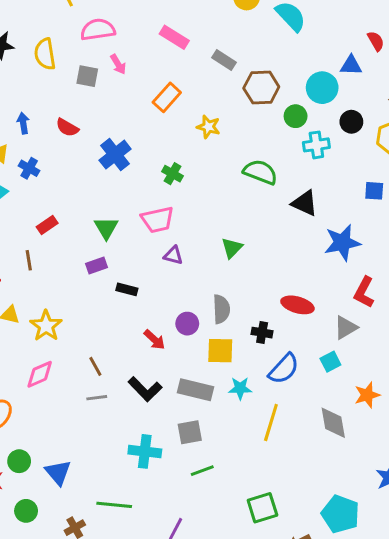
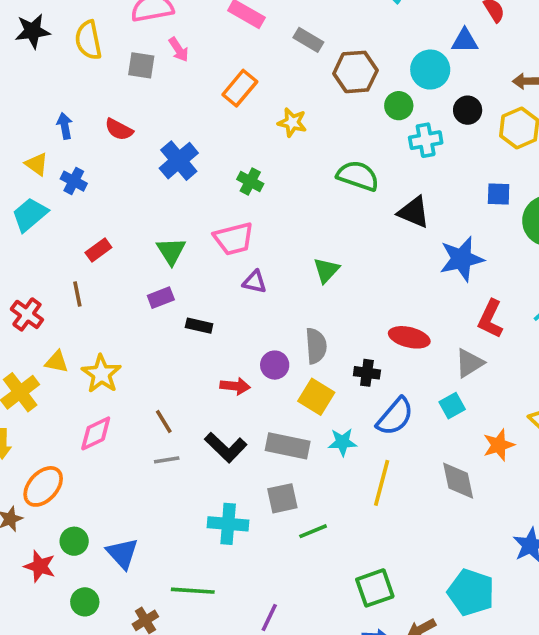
red arrow: (154, 340) -> (235, 386), turned -35
yellow square: (220, 351) -> (316, 397), turned 32
green line: (202, 471) -> (313, 531), moved

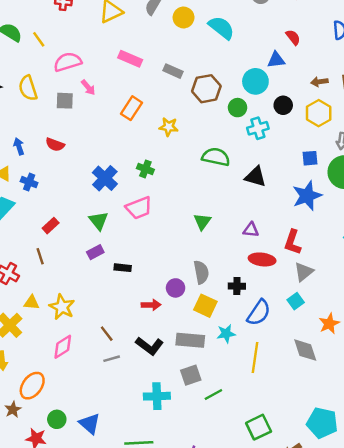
blue cross: (179, 161) -> (105, 178), moved
blue star: (462, 259) -> (307, 196), moved
purple triangle: (255, 282) -> (251, 230), moved
red L-shape: (490, 319) -> (293, 242), moved

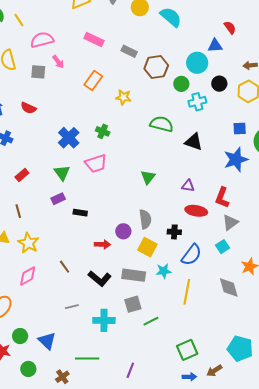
brown line: (40, 256) -> (18, 211), moved
gray line: (112, 359) -> (72, 307), moved

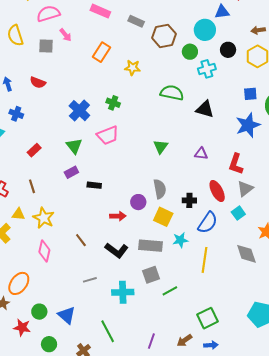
red ellipse: (196, 211) -> (217, 191), moved, turned 55
pink diamond: (28, 276) -> (44, 251), turned -45
green line: (87, 359) -> (108, 331), turned 65
brown arrow: (214, 371) -> (184, 340), moved

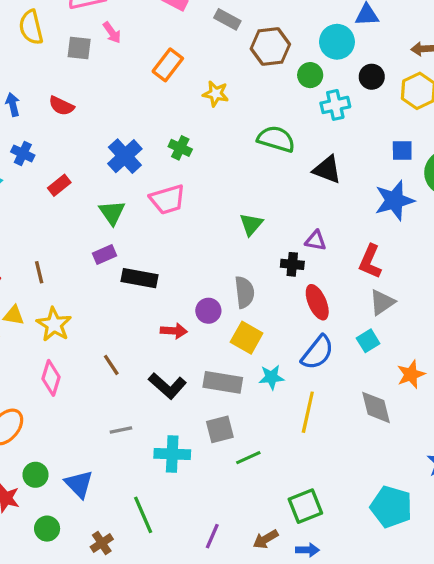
red rectangle: (34, 150) -> (59, 185), moved
black rectangle: (94, 185) -> (140, 278), size x1.5
red ellipse: (217, 191) -> (317, 302), moved
black cross: (189, 200) -> (292, 264), moved

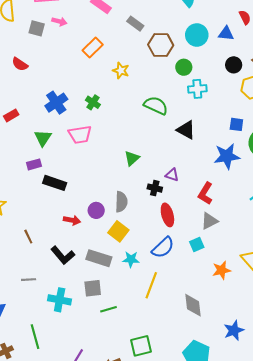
pink arrow: (112, 33) -> (59, 21), turned -48
cyan circle: (337, 42) -> (197, 35), moved
black circle: (372, 77) -> (234, 65), moved
gray diamond: (376, 407) -> (193, 305), moved

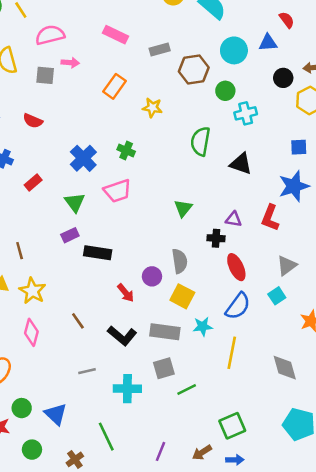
gray rectangle: (135, 24) -> (160, 50), turned -42
green semicircle: (156, 105) -> (200, 141), turned -95
red L-shape: (205, 193) -> (270, 218), moved
red arrow: (72, 220) -> (126, 293), turned 49

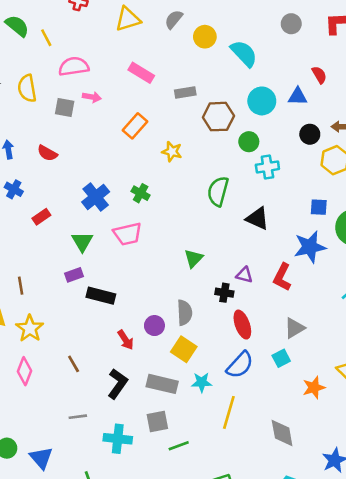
black L-shape: (122, 336) -> (118, 384), turned -100

